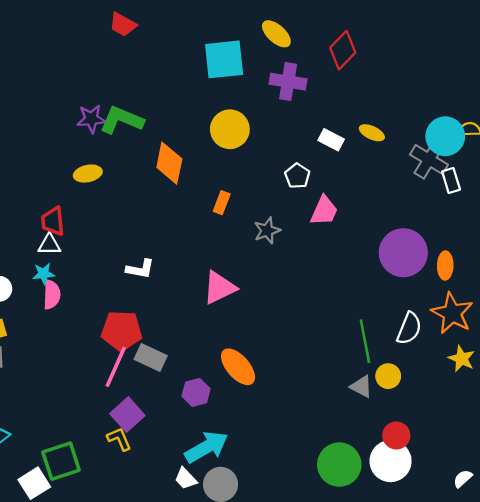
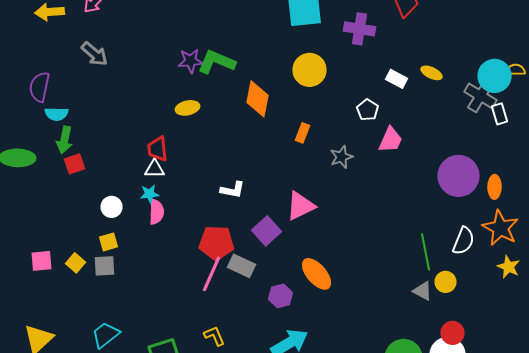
purple square: (127, 415) -> (266, 231), moved

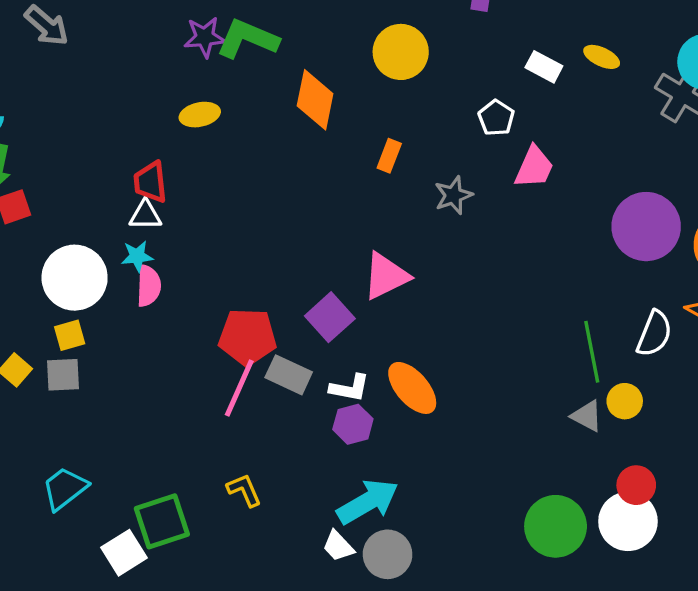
white L-shape: (232, 190) -> (350, 388), moved
white circle: (112, 207) -> (75, 278), size x1.8

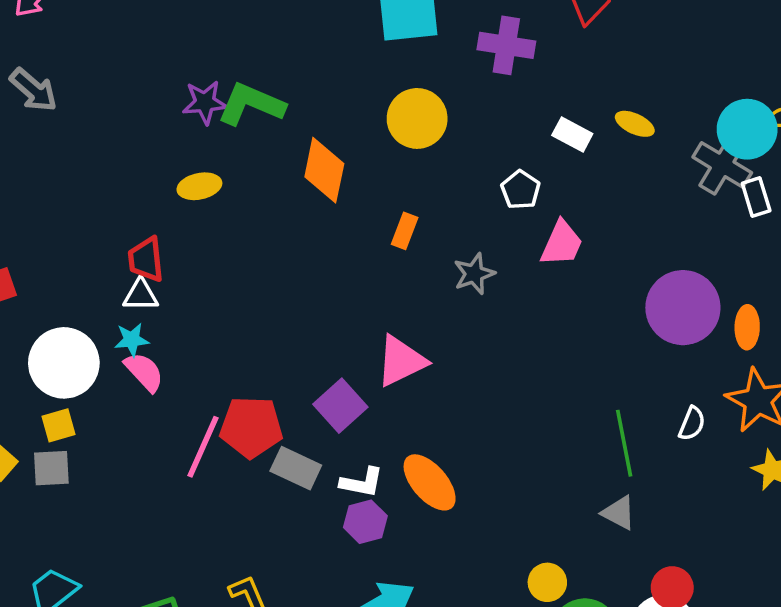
pink semicircle: (149, 286) -> (144, 372), turned -45
white semicircle: (654, 334) -> (692, 424), size x0.7
pink line: (239, 388) -> (203, 447), moved
yellow circle: (625, 401) -> (547, 582), moved

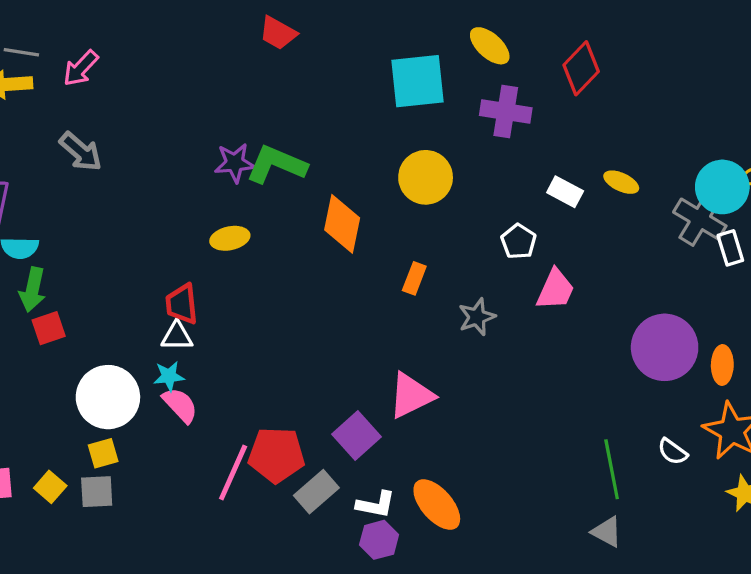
white semicircle: (692, 424) -> (673, 452), turned 104
gray rectangle: (296, 468) -> (316, 492), turned -66

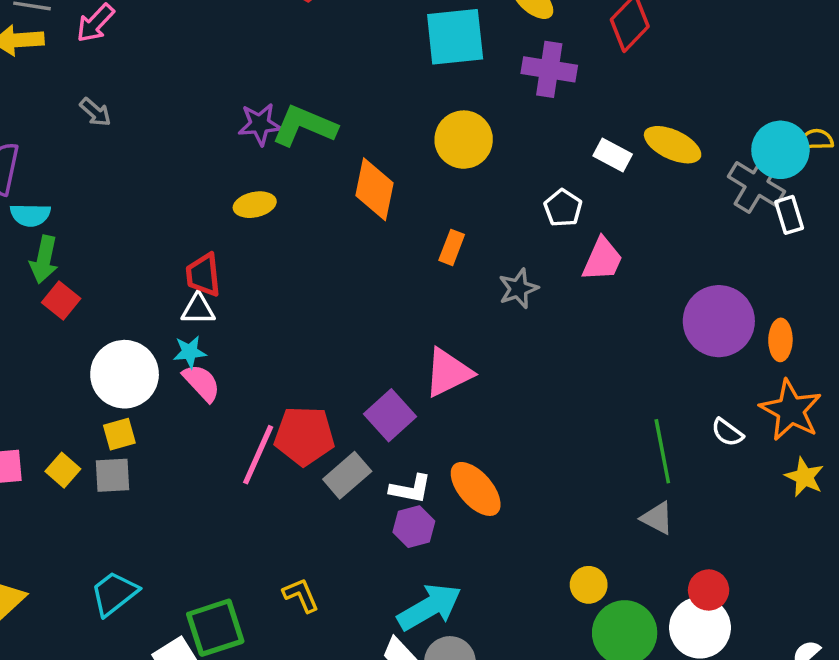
gray arrow: (81, 152) -> (95, 112), size x0.7
yellow ellipse: (621, 182) -> (673, 145), size x1.5
red square: (49, 328) -> (61, 301), turned -32

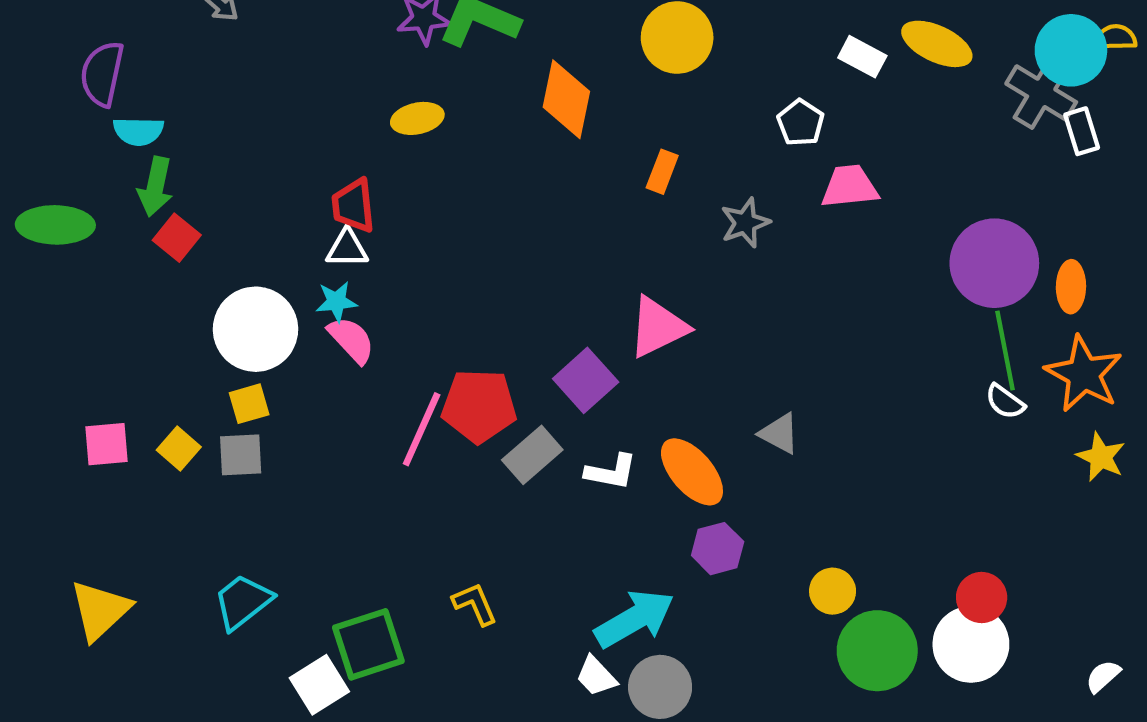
pink trapezoid: (602, 259) -> (850, 187), turned -120
green line: (662, 451) -> (1005, 351), moved
gray triangle: (657, 518) -> (779, 434), moved
purple hexagon: (414, 527) -> (718, 549), moved

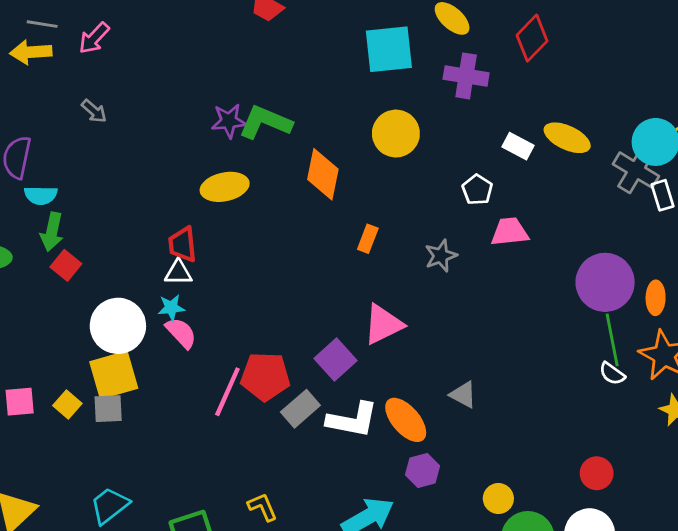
yellow ellipse: (417, 118) -> (225, 187), size x1.4
orange rectangle: (662, 172) -> (368, 239), moved
yellow square: (249, 404) -> (114, 375), size x1.8
white L-shape: (611, 472) -> (352, 420), size x1.5
red circle: (982, 597) -> (597, 473), moved

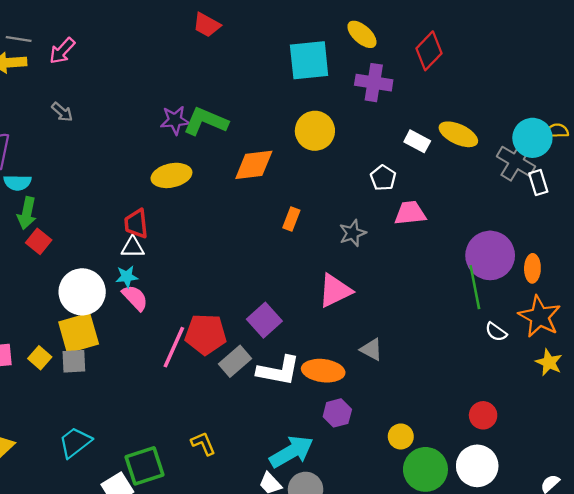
orange diamond: (323, 174) -> (254, 165), turned 72
pink triangle: (383, 324) -> (335, 291), moved
green line: (612, 340) -> (475, 287), moved
orange ellipse: (406, 420) -> (323, 371), turned -42

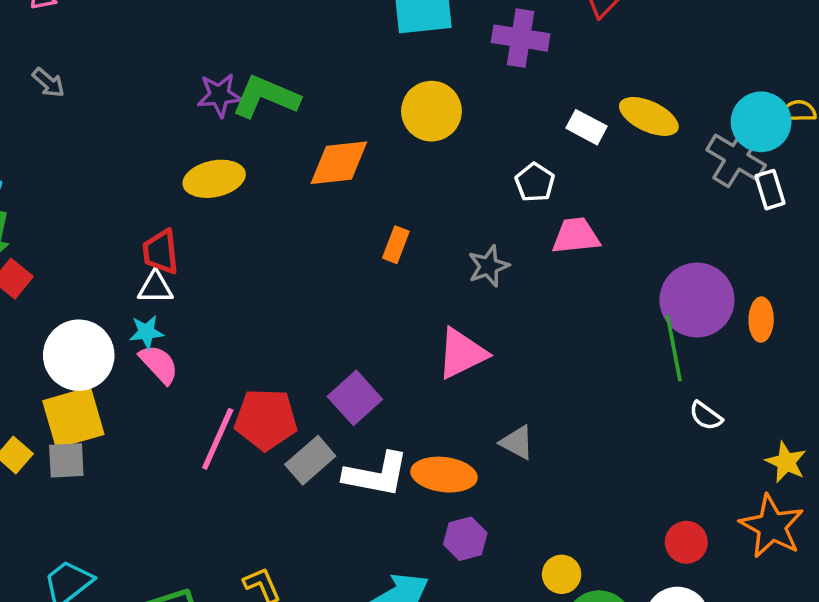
orange star: (540, 317) -> (772, 526), moved

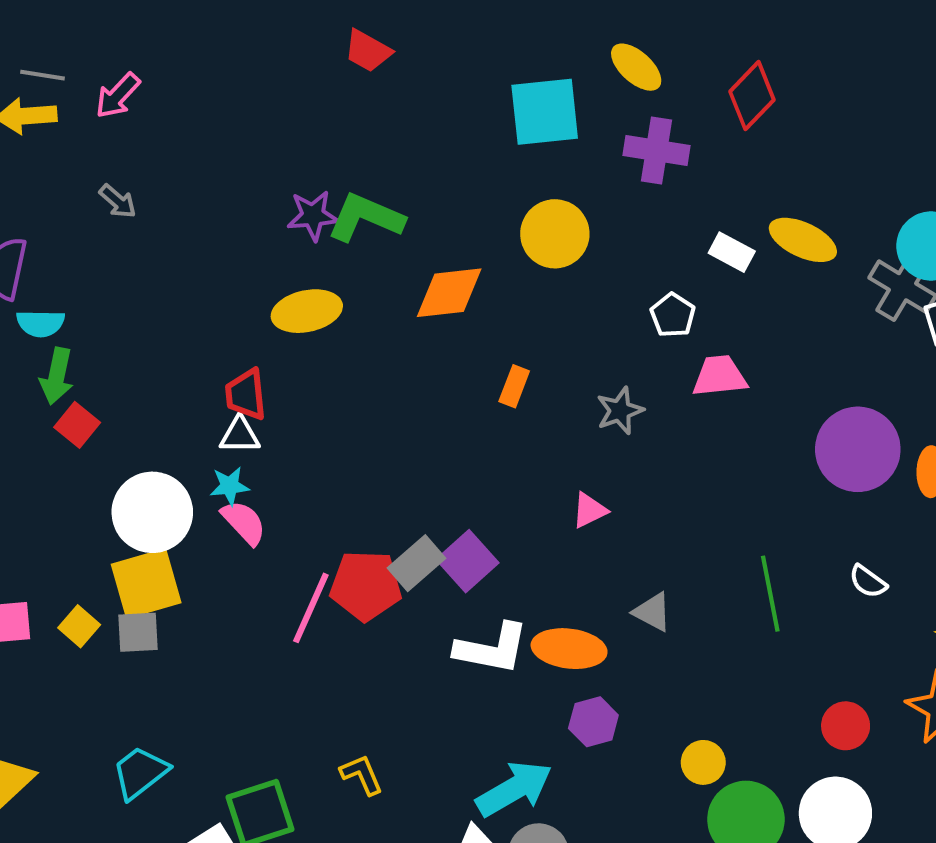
green line: (674, 348) -> (770, 594), moved
pink triangle: (462, 353) -> (589, 510), size x0.6
gray rectangle: (310, 460) -> (417, 563), moved

